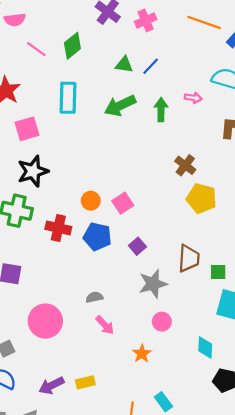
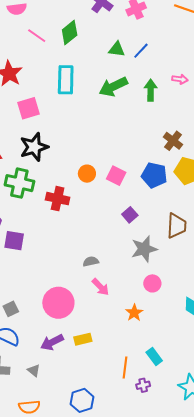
pink square: (123, 203) -> (116, 176), turned -30
blue pentagon: (97, 237) -> (154, 175), moved
pink circle: (45, 321) -> (58, 303), moved

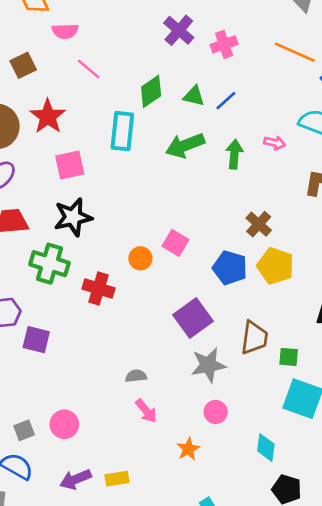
green diamond: (70, 32) -> (151, 91), moved
pink square: (116, 176) -> (175, 243), moved
purple square: (130, 215) -> (193, 318), size x1.8
pink circle: (58, 303) -> (64, 424), moved, size x0.7

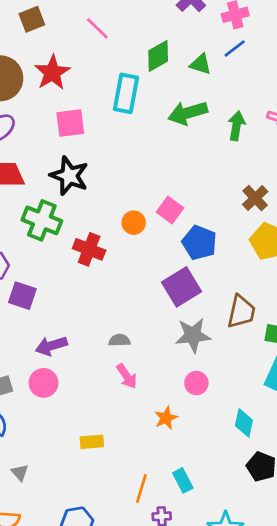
blue line: (226, 101) -> (235, 49), moved
black star: (73, 217) -> (69, 176), turned 30
blue pentagon: (230, 268) -> (199, 243), moved
purple arrow: (75, 479) -> (51, 346), moved

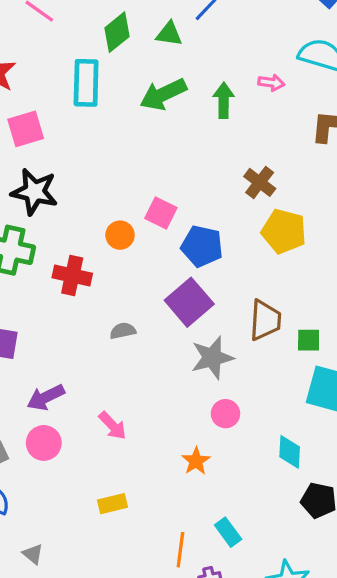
gray semicircle: (119, 340) -> (123, 331), moved
pink arrow: (127, 376) -> (113, 426), moved

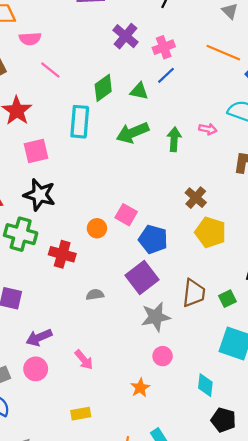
green square: (309, 340) -> (227, 299), moved, turned -30

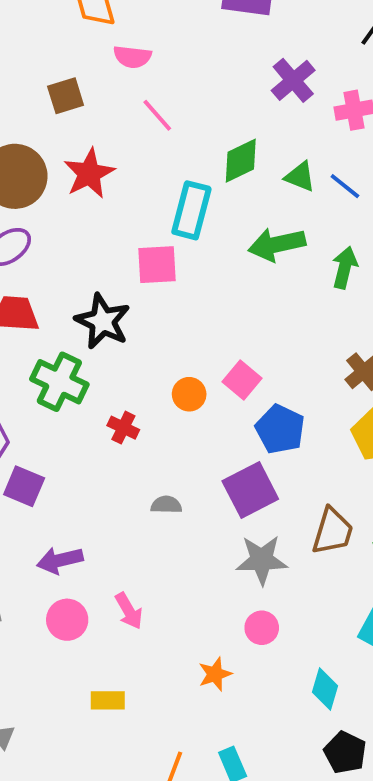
blue line: (166, 75) -> (345, 186), moved, turned 72
pink square: (36, 151) -> (157, 265), moved
red cross: (62, 254) -> (123, 428), size x0.7
pink circle: (36, 369) -> (67, 620), moved

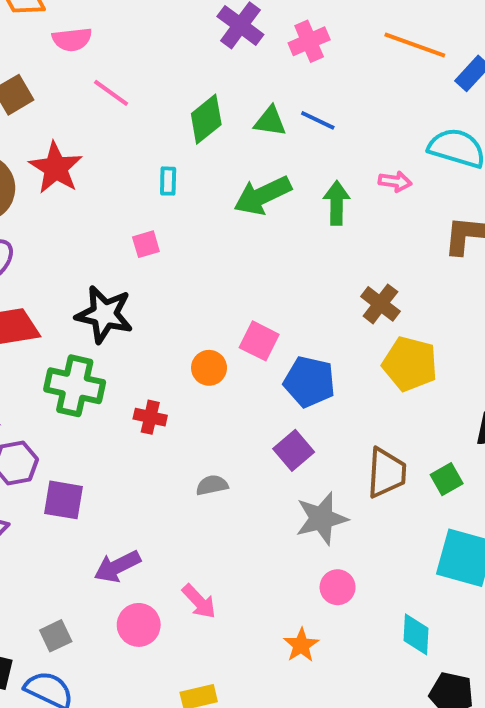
cyan rectangle: (191, 210) -> (168, 181), size x0.5
pink square: (157, 265) -> (146, 244), size x0.6
purple square: (250, 490) -> (294, 450), size x0.7

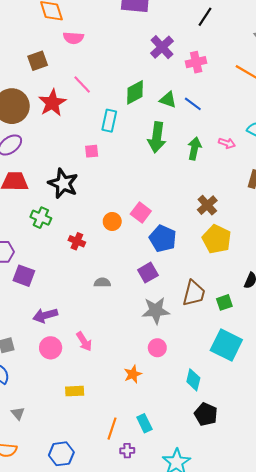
pink line: (111, 93) -> (82, 84), moved
cyan rectangle: (168, 181) -> (109, 121), size x1.5
green arrow: (262, 195) -> (157, 137), turned -68
green cross: (75, 386) -> (41, 218), size x0.7

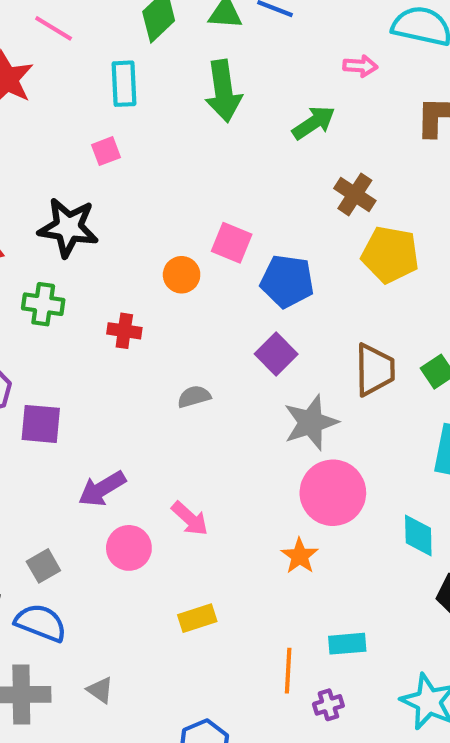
green arrow: (194, 149) -> (314, 123), moved, turned 60
pink circle: (157, 348) -> (333, 493), size x1.8
cyan rectangle: (144, 423) -> (347, 644), turned -54

